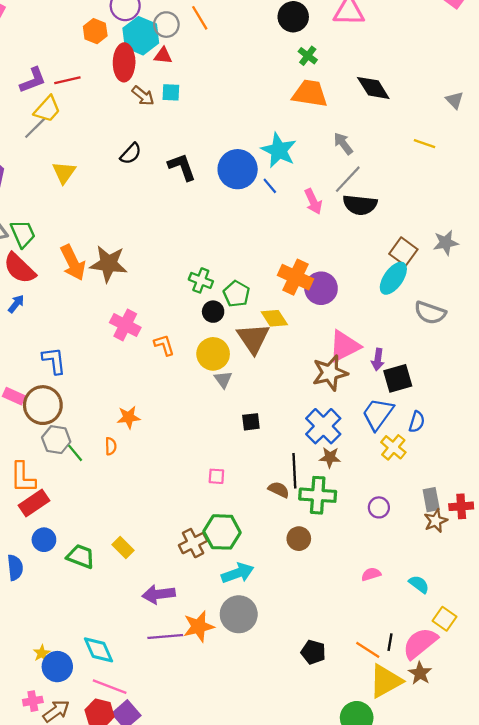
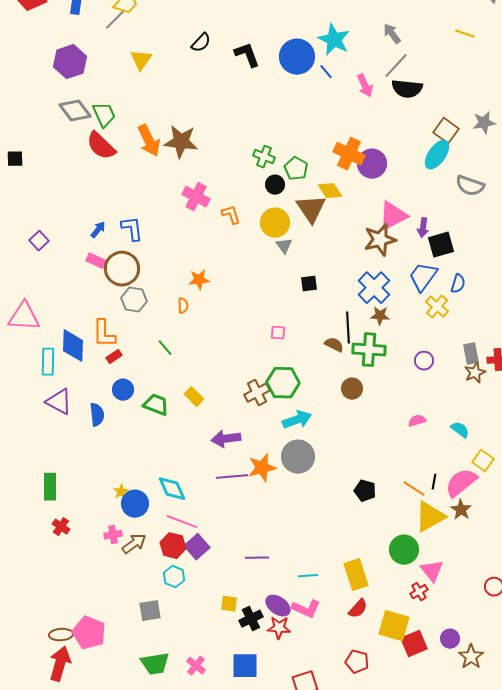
blue arrow: (16, 304) -> (98, 230), moved
green line: (75, 453) -> (165, 348), moved
red rectangle: (34, 503) -> (114, 357), size x0.6

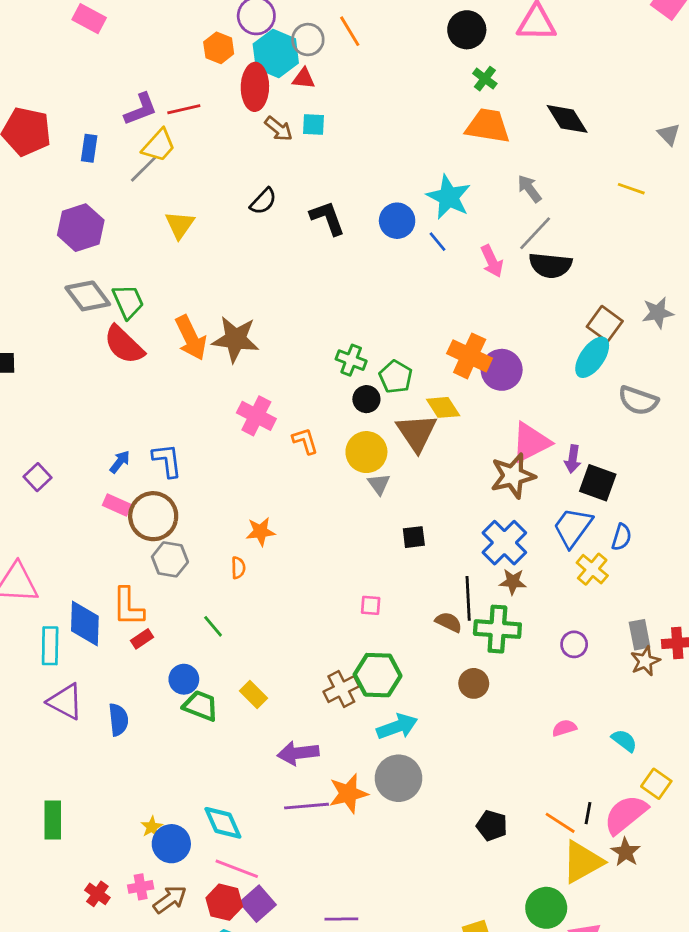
blue circle: (297, 57) -> (397, 221), size x0.7
black square: (441, 245) -> (598, 483), turned 36
blue circle: (123, 390) -> (184, 679), moved
red cross: (61, 527) -> (97, 894), moved

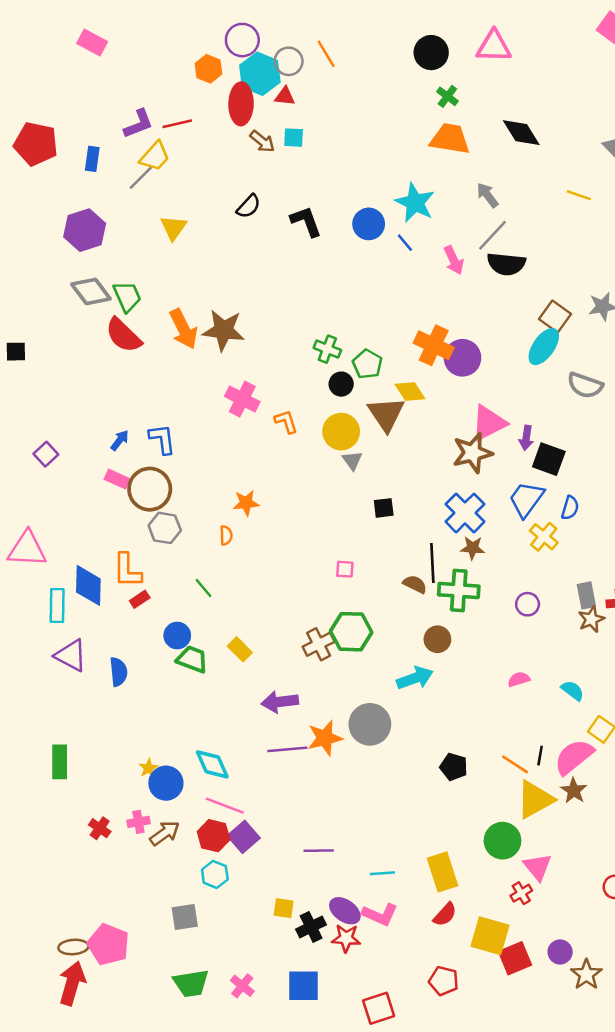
cyan arrow: (397, 727) -> (415, 678), moved

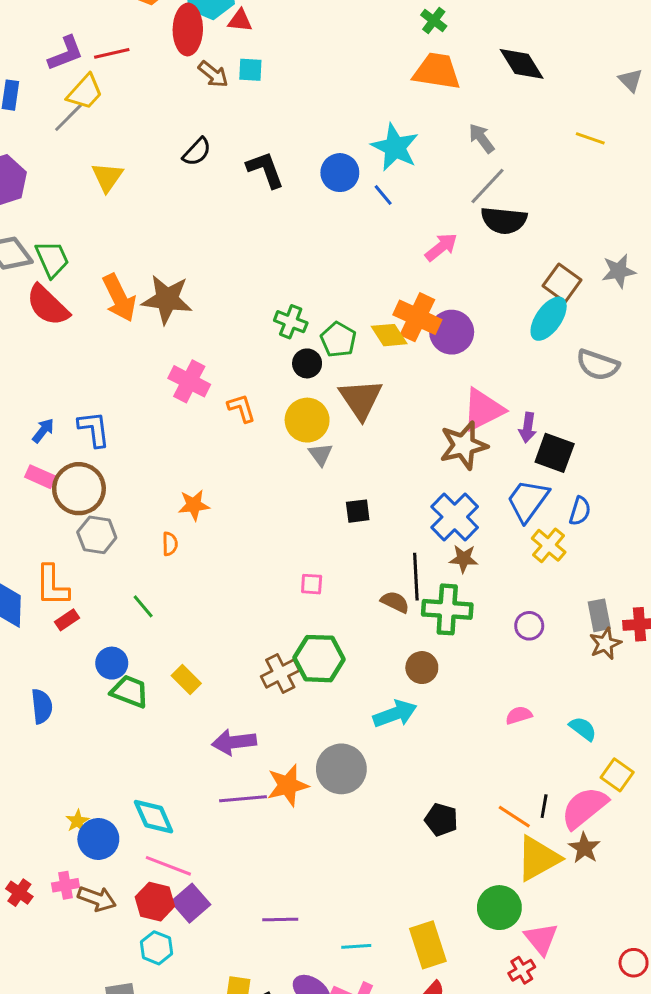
pink arrow: (454, 260) -> (441, 247), moved, turned -104
yellow diamond: (410, 392) -> (389, 335), moved
brown arrow: (165, 833) -> (97, 899), turned 56

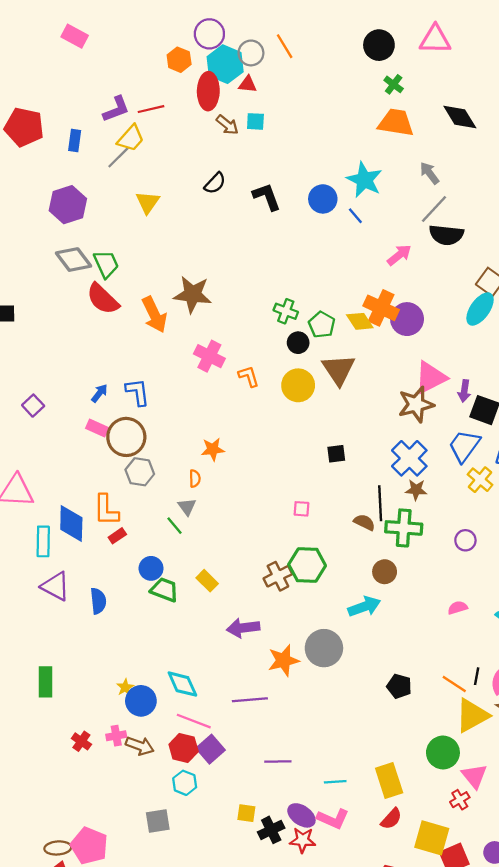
orange arrow: (119, 298) -> (154, 315), moved
gray triangle: (320, 454) -> (187, 507), moved
purple line: (243, 799) -> (250, 700), moved

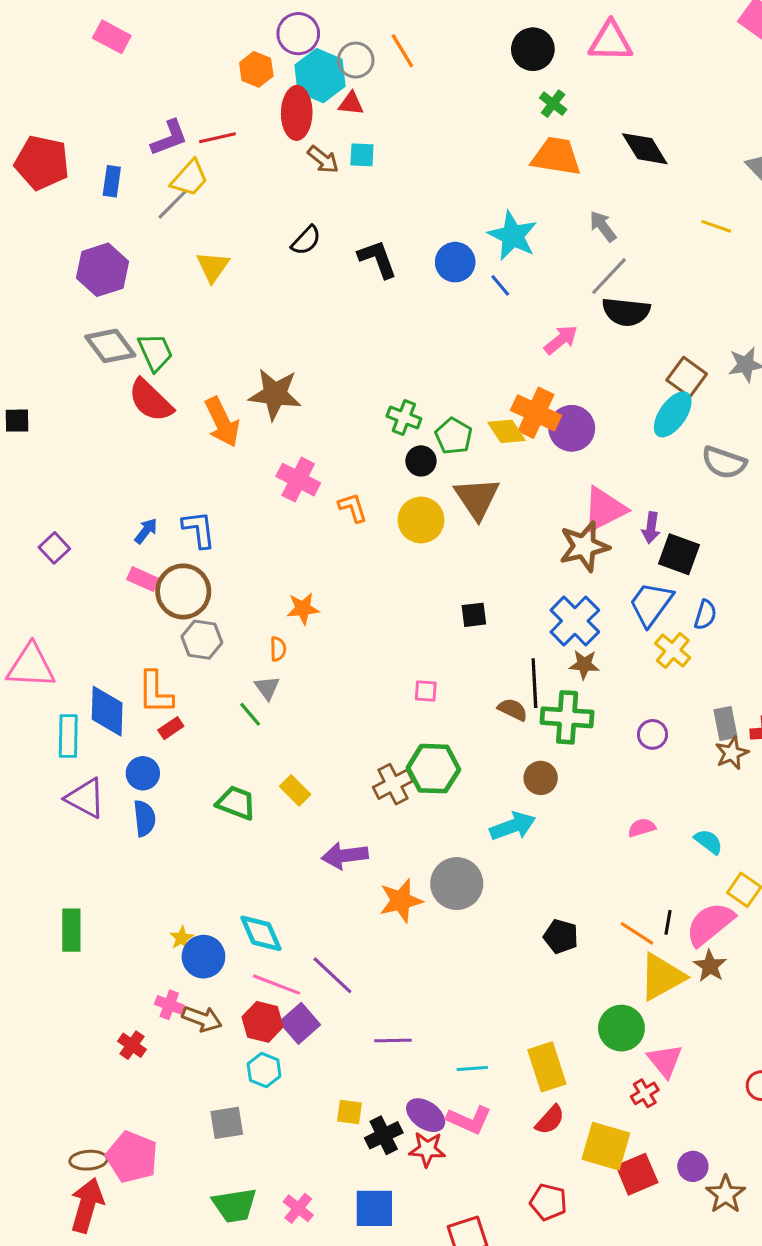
blue circle: (151, 568) -> (143, 773), moved
purple line: (250, 700) -> (332, 975), moved, turned 48
pink cross: (116, 736) -> (169, 1005), turned 30
red cross: (81, 741) -> (132, 1045), moved

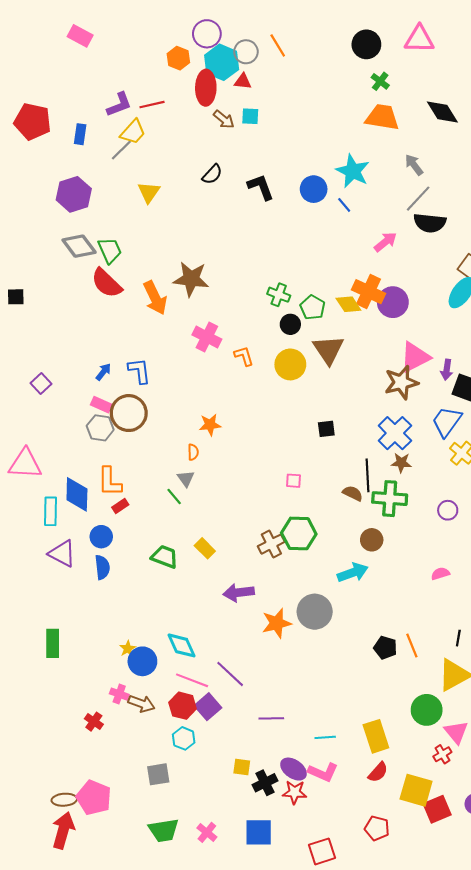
gray hexagon: (202, 640) -> (100, 428), moved
orange line: (637, 933) -> (412, 645), moved, turned 35

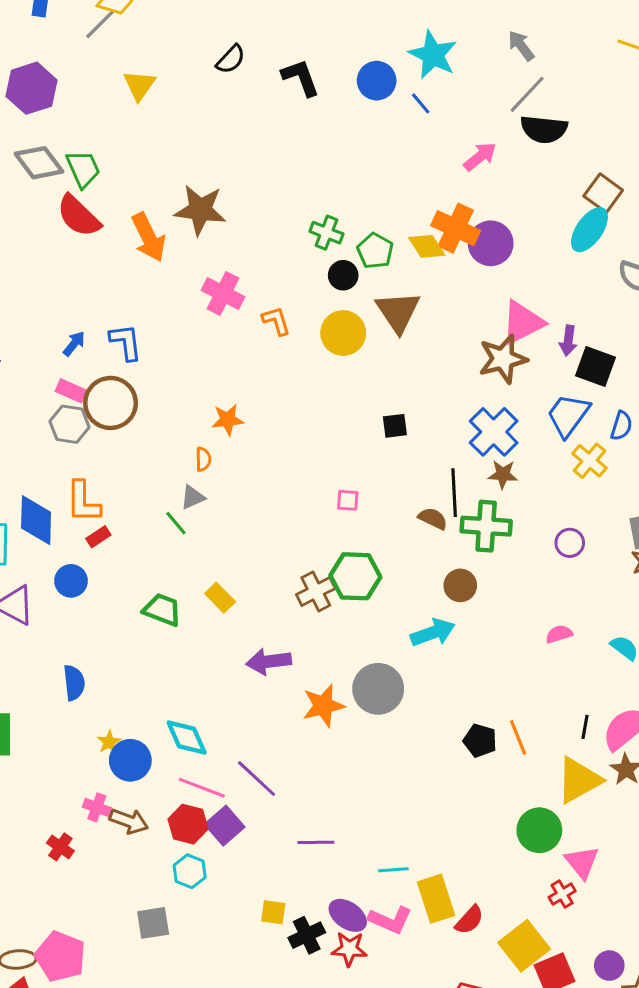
gray triangle: (186, 479) -> (193, 497), turned 42
blue semicircle: (102, 567) -> (74, 683), moved
yellow rectangle: (376, 736) -> (436, 899), moved
yellow square: (416, 790) -> (524, 946), turned 36

